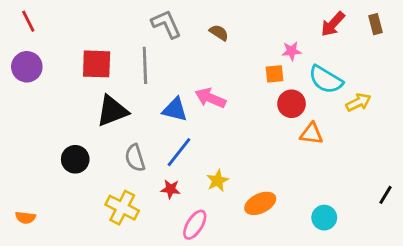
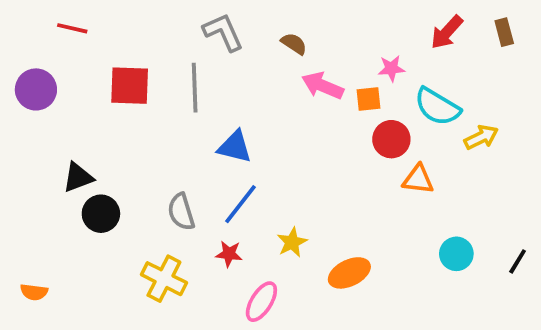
red line: (28, 21) -> (72, 28), moved, turned -50
pink arrow: (210, 98) -> (323, 86), moved
black triangle: (112, 111) -> (78, 177), moved, size x0.7
cyan circle: (324, 218) -> (456, 254), moved

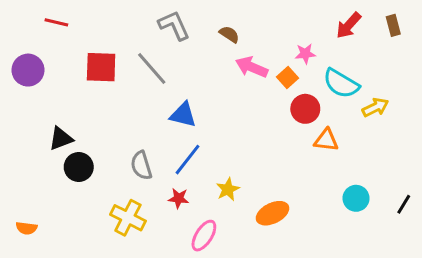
gray line: (195, 88) -> (152, 69), turned -39
orange square: (368, 99) -> (287, 78), turned -36

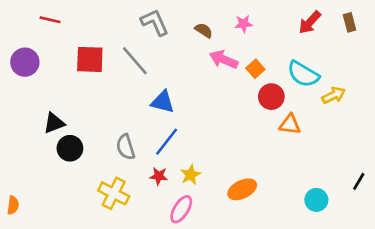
pink star: (305, 54) -> (243, 24), moved
yellow star: (228, 189) -> (190, 175), moved
cyan circle: (356, 198) -> (316, 200), moved
orange semicircle: (27, 228) -> (13, 205), moved, turned -90

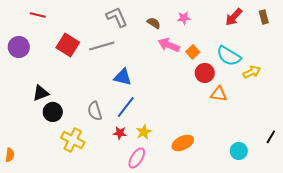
red square: (90, 59) -> (68, 45), turned 30
gray line: (135, 61) -> (102, 46), turned -65
yellow cross: (114, 193) -> (73, 140), moved

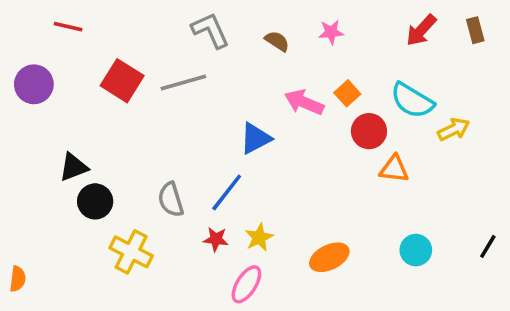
pink arrow: (169, 45) -> (304, 102), moved
blue triangle: (123, 77) -> (255, 138), moved, turned -42
cyan circle: (239, 151) -> (416, 250), moved

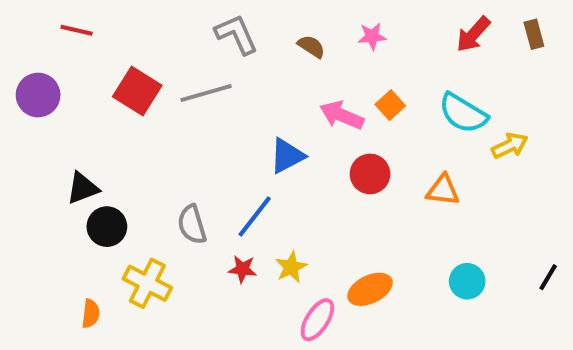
red circle: (369, 131) -> (370, 174), moved
orange semicircle: (18, 279) -> (91, 314), moved
pink ellipse: (246, 284) -> (317, 320), moved

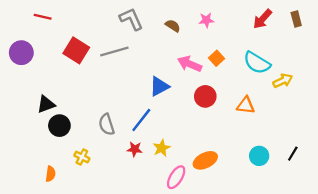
black line: (548, 277) -> (293, 154), moved
yellow cross: (147, 283) -> (82, 157), size x0.6

